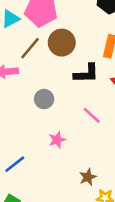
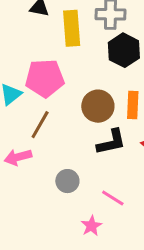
brown circle: (62, 43) -> (98, 106), moved
pink line: (92, 115) -> (113, 198), moved

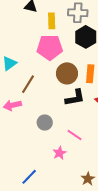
yellow rectangle: (72, 28) -> (52, 21), size x0.7
pink pentagon: (45, 78) -> (50, 47), moved

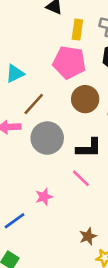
black L-shape: (75, 98) -> (89, 148), moved
gray circle: (45, 123) -> (47, 138), moved, size x1.6
pink star: (59, 153) -> (44, 197), moved

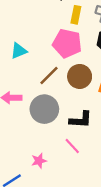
brown line: (34, 104) -> (49, 76), moved

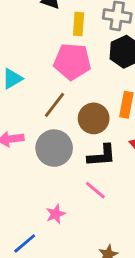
brown circle: (80, 76) -> (94, 118), moved

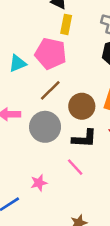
yellow rectangle: (79, 24) -> (66, 24), moved
pink pentagon: (72, 61) -> (51, 54), moved

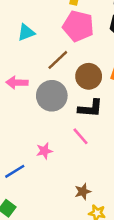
pink pentagon: (51, 54) -> (78, 26), moved

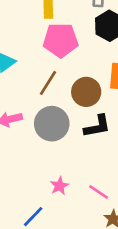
pink line: (81, 136) -> (99, 192), moved

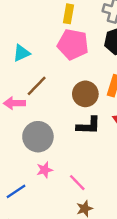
brown line: (48, 83) -> (37, 86), moved
gray circle: (52, 124) -> (38, 137), moved

